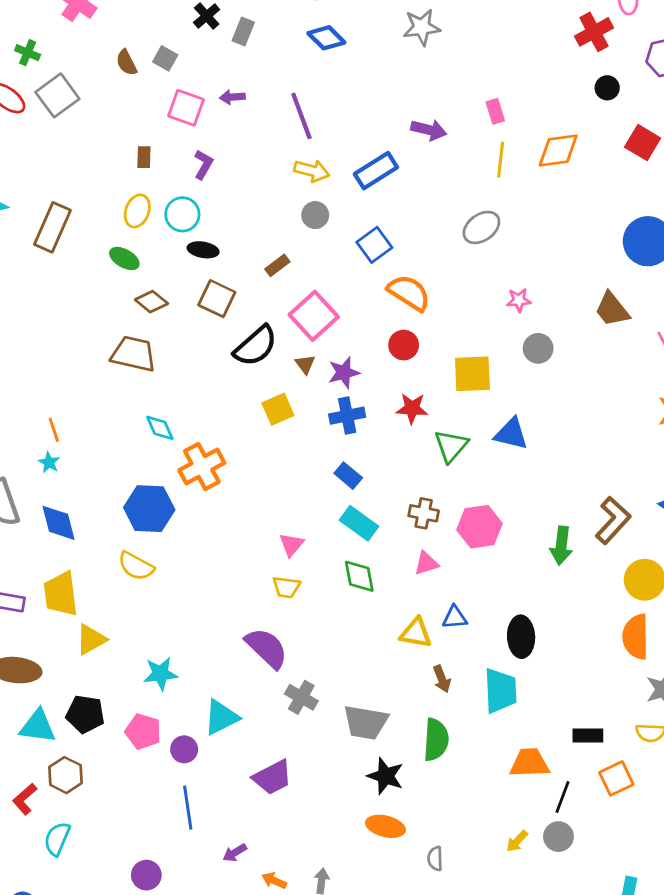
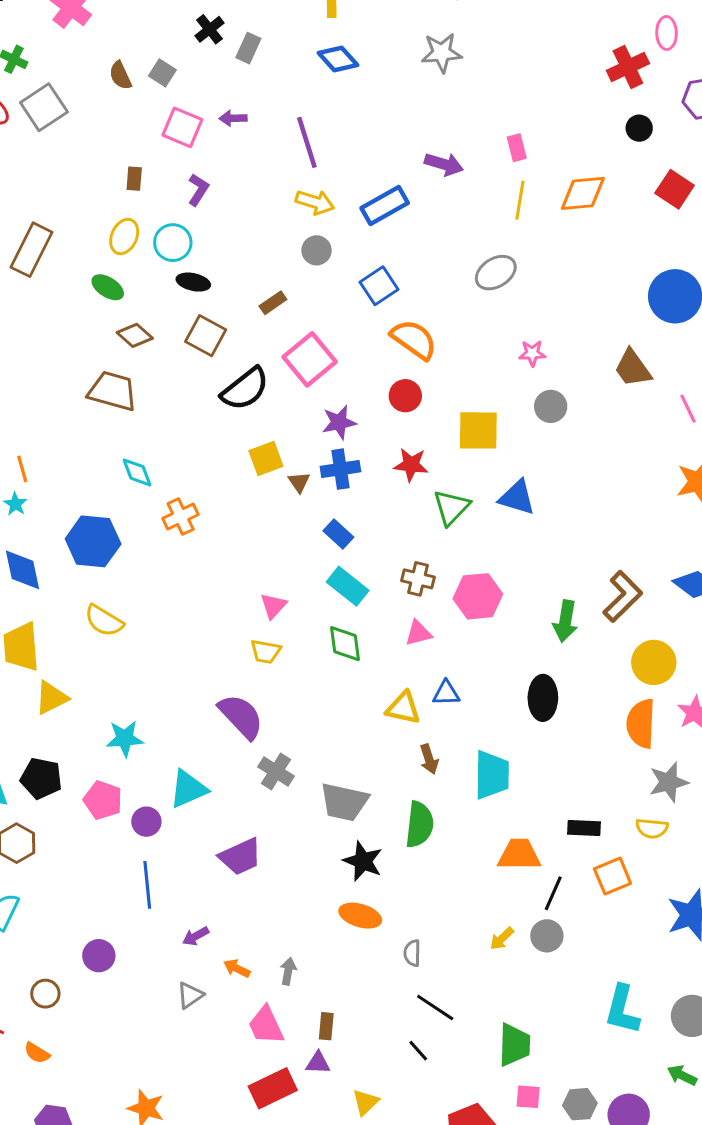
brown triangle: (305, 364) -> (299, 482), moved
orange cross: (202, 467) -> (181, 516), size x0.7
blue hexagon: (149, 509) -> (93, 541), moved
black ellipse: (521, 637) -> (543, 698), moved

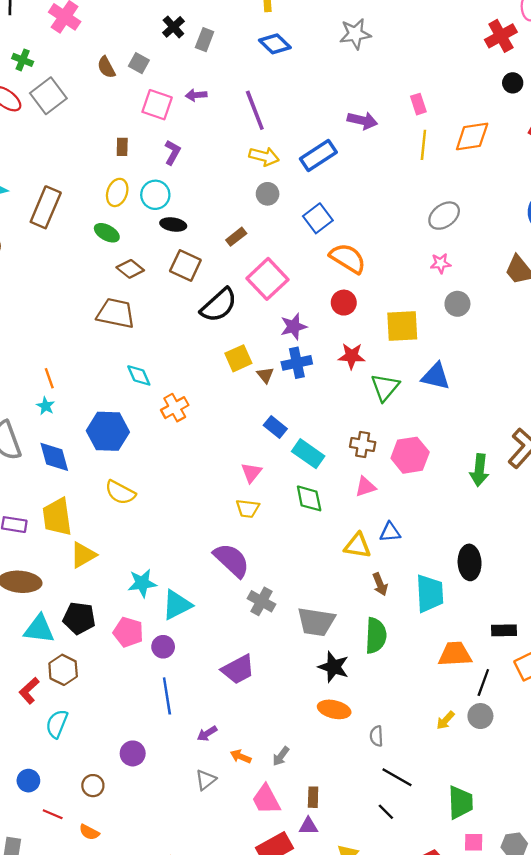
gray ellipse: (496, 273) -> (444, 216), moved
blue rectangle: (338, 534) -> (275, 427), moved
black ellipse: (543, 698) -> (470, 562), moved
cyan triangle: (188, 789) -> (177, 605), moved
gray arrow: (288, 971) -> (281, 756), turned -150

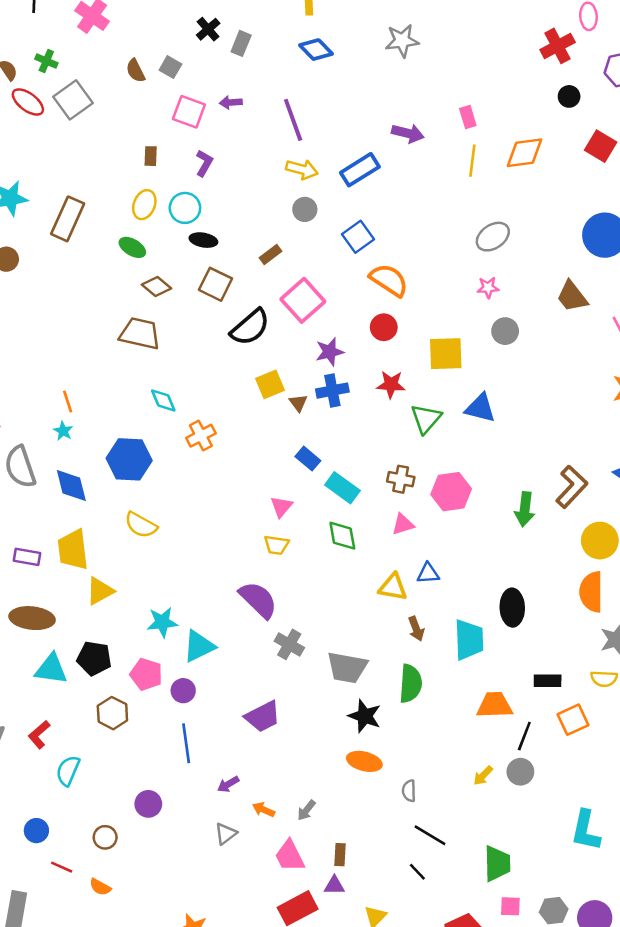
brown hexagon: (63, 670) -> (112, 713), moved

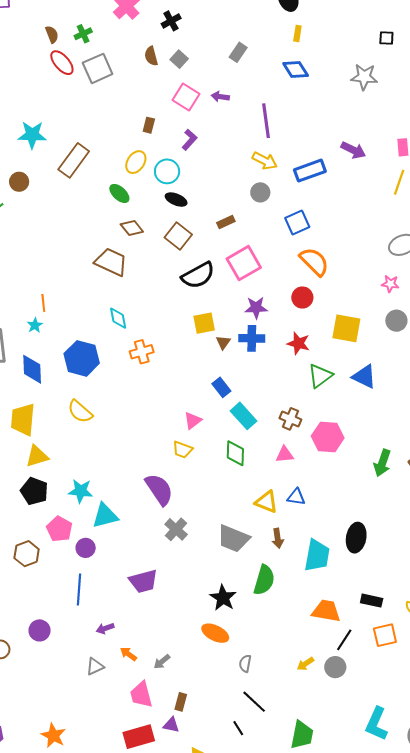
black cross: (208, 29) -> (171, 21), moved
green cross: (46, 61) -> (83, 34), turned 30
black pentagon: (94, 658) -> (34, 491), moved
gray trapezoid: (347, 667) -> (233, 539), moved

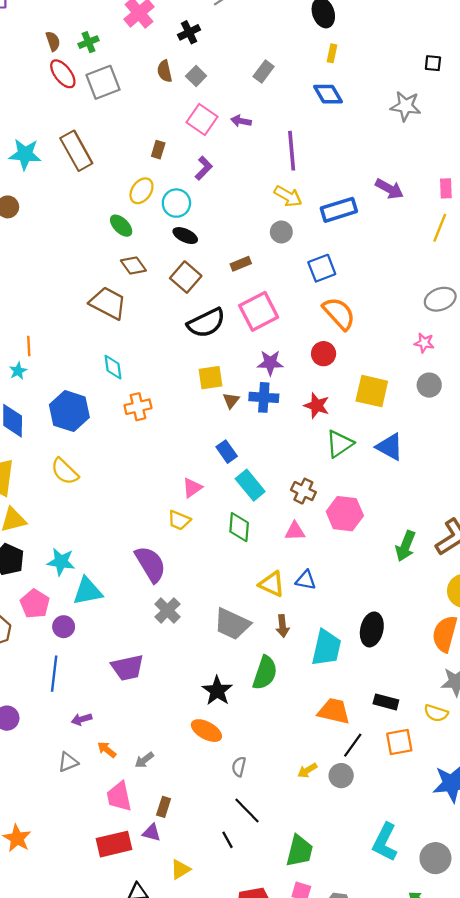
brown rectangle: (74, 160) -> (76, 151), moved, turned -68

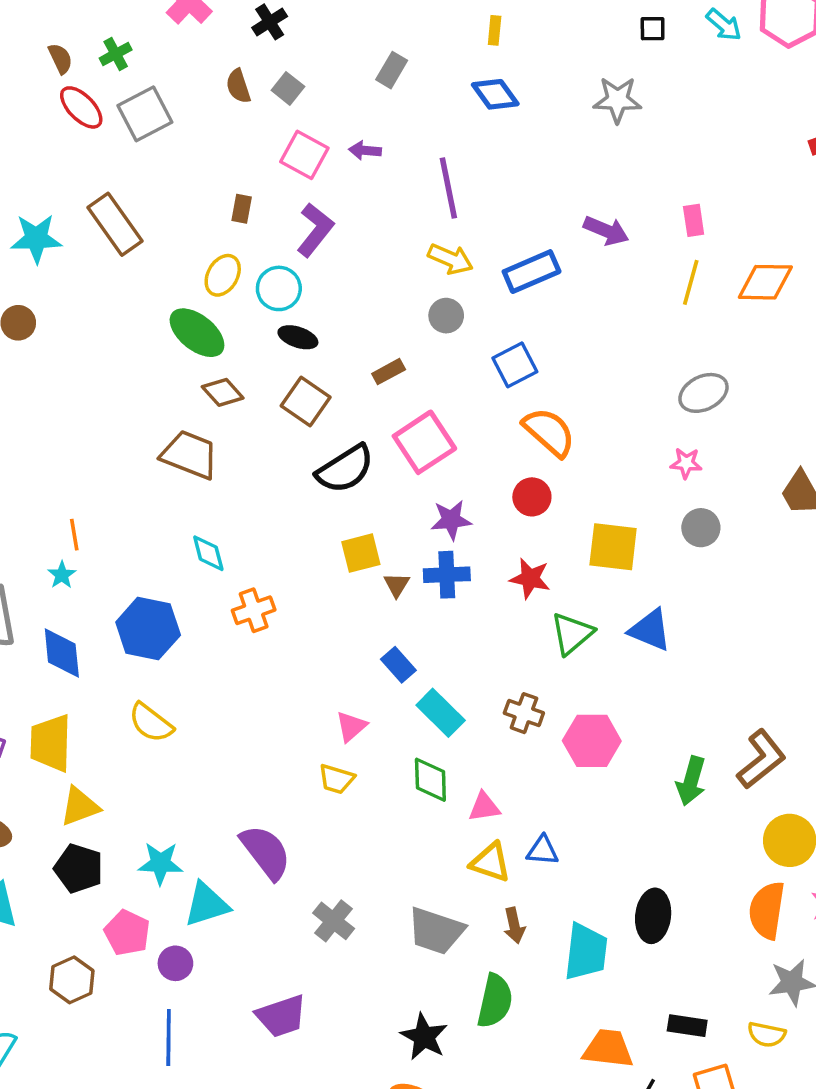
purple L-shape: (204, 168) -> (315, 230), size x1.4
green ellipse: (121, 226) -> (197, 333), size x1.5
pink triangle: (295, 531) -> (484, 807), moved
purple semicircle: (150, 564) -> (266, 852), moved

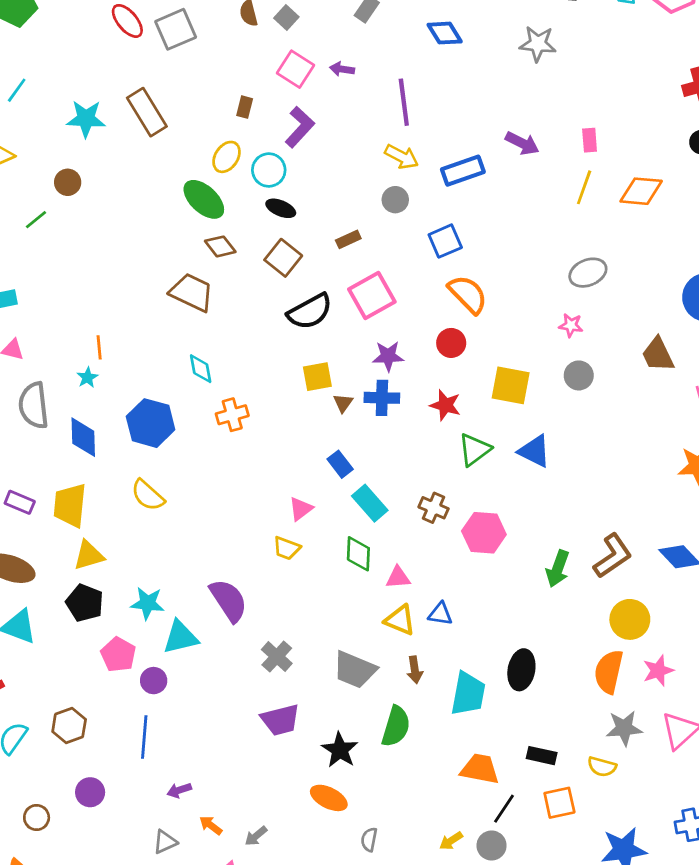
brown hexagon: (72, 980) -> (69, 725), moved
purple trapezoid: (281, 1016) -> (280, 720), moved

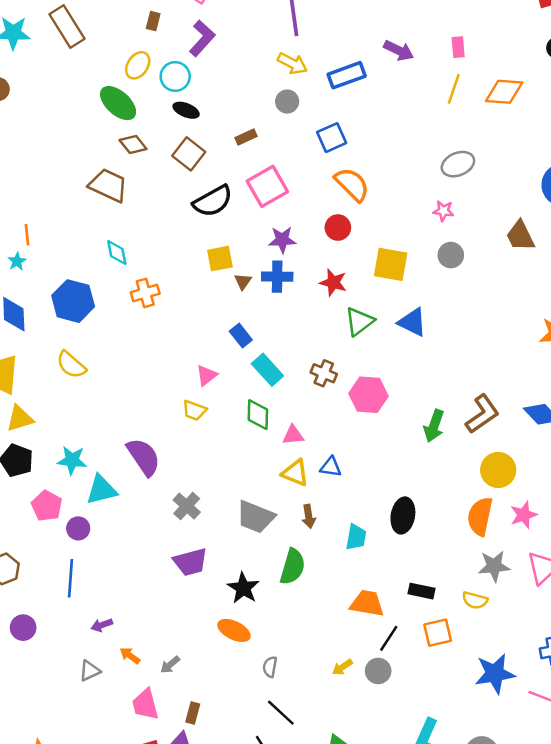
cyan trapezoid: (468, 694) -> (356, 537), size x0.7

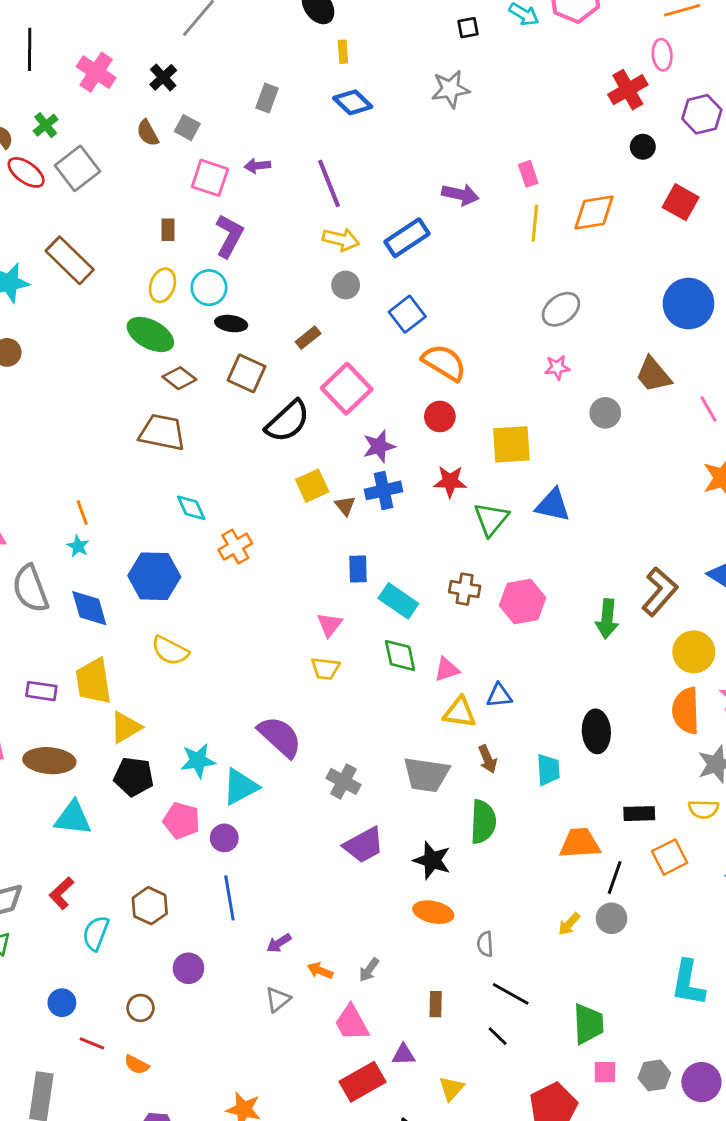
gray circle: (451, 255) -> (605, 413), moved
blue rectangle: (241, 336) -> (358, 569), turned 50
brown rectangle: (193, 713) -> (436, 1004), moved

